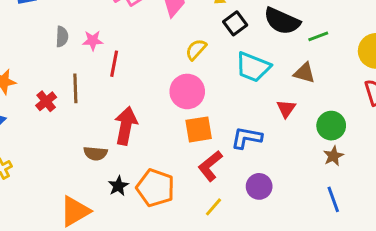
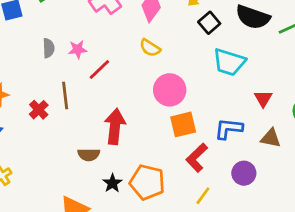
yellow semicircle: (196, 50) -> (150, 48), moved, turned -95
red line: (114, 64) -> (99, 69), turned 40
brown triangle: (304, 73) -> (271, 138), moved

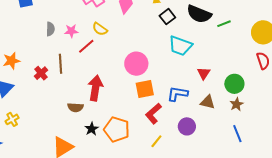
yellow semicircle: (150, 48) -> (100, 29), moved

